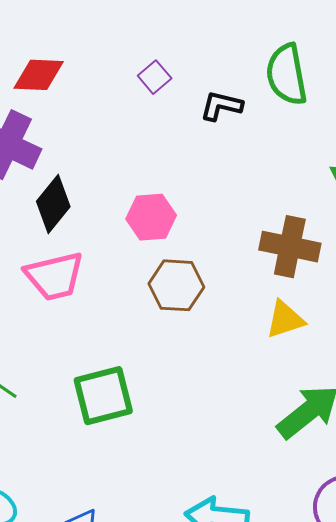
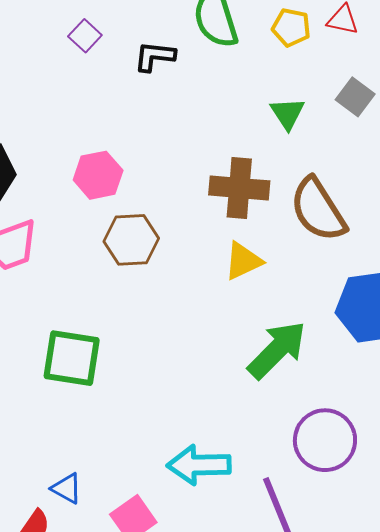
green square: (103, 396) -> (72, 358), turned 30

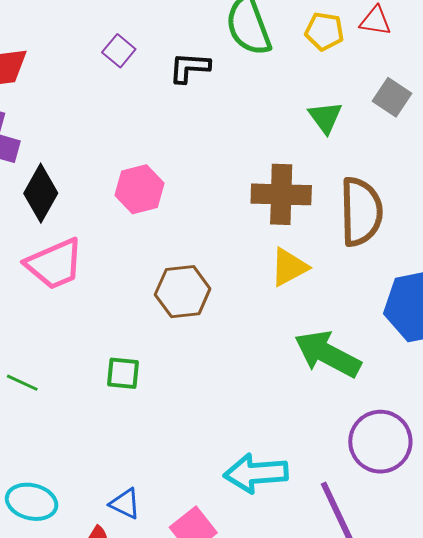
brown semicircle: (318, 210) -> (361, 212), turned -146
brown hexagon: (131, 240) -> (183, 292), moved
green arrow: (277, 350) -> (328, 354), turned -104
green square: (72, 358) -> (123, 373), size x0.6

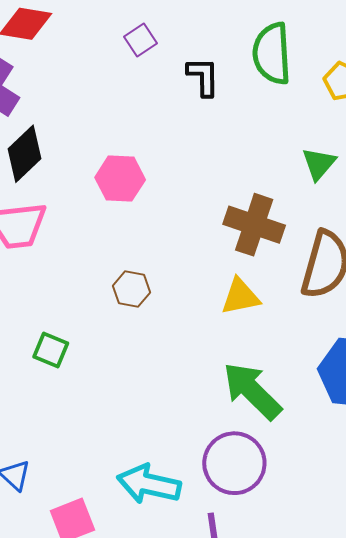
black L-shape: (189, 68) -> (203, 77), turned 69
brown hexagon: (183, 292) -> (132, 289), size x0.7
purple circle: (380, 442) -> (234, 463), moved

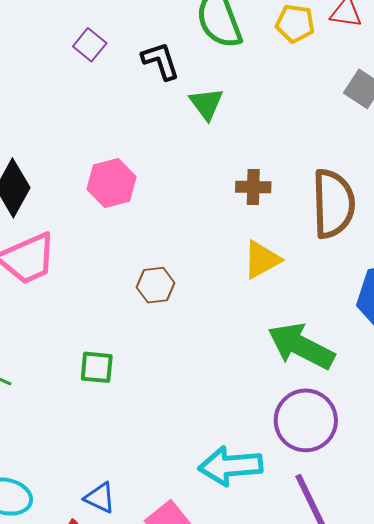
green triangle: (319, 164) -> (206, 104), moved
brown cross: (254, 225) -> (253, 187), size x0.6

